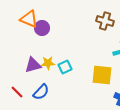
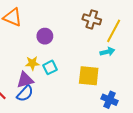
purple circle: (42, 28) -> (45, 36), moved
purple triangle: (33, 65) -> (25, 80), moved

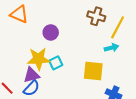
yellow star: (32, 63) -> (39, 59), size x1.6

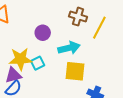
purple circle: (51, 32) -> (43, 33), moved
cyan arrow: (111, 48) -> (69, 48), moved, size x1.5

